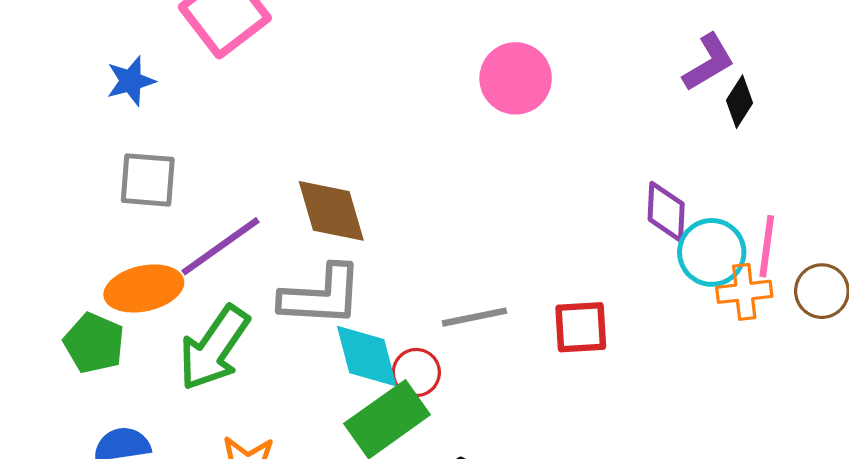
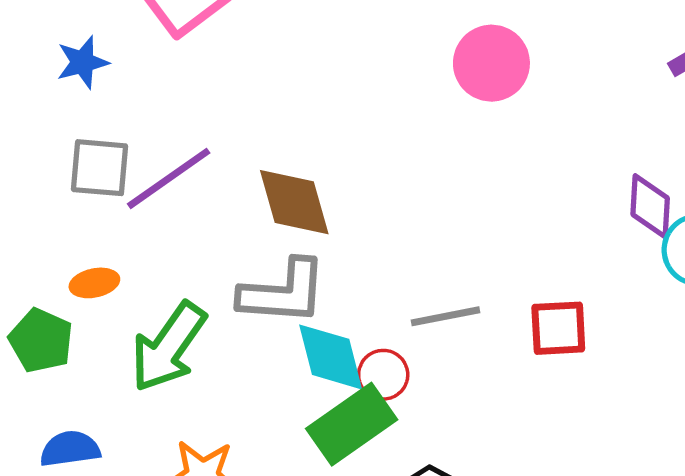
purple line: (221, 246) -> (169, 178), moved
orange ellipse: (144, 288) -> (94, 283), size x0.6

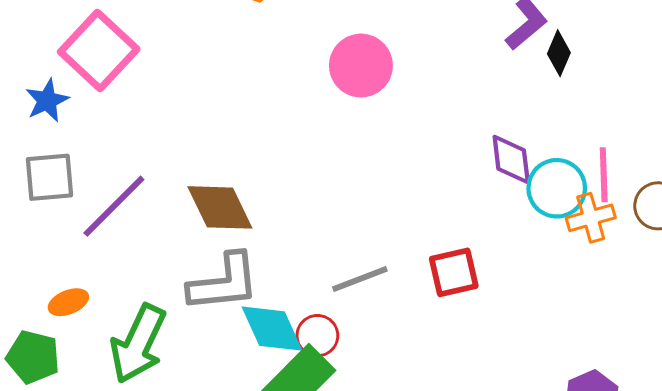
blue star: (83, 62) -> (47, 101), moved
gray square: (100, 168) -> (49, 177), moved

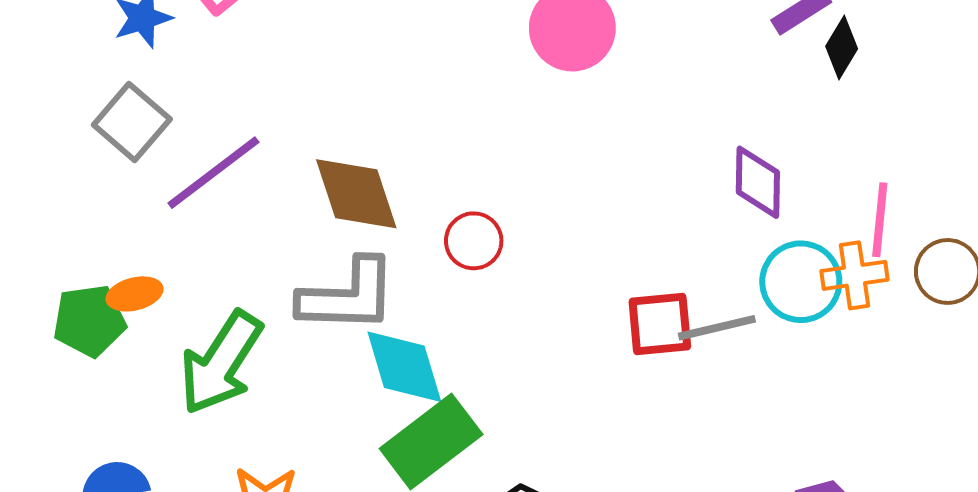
gray square: (49, 177) -> (132, 122), turned 38
cyan circle: (557, 188) -> (801, 282), moved
gray line: (360, 279) -> (717, 328), moved
red circle: (317, 336) -> (474, 241), moved
green pentagon: (33, 357) -> (89, 321), moved, turned -30

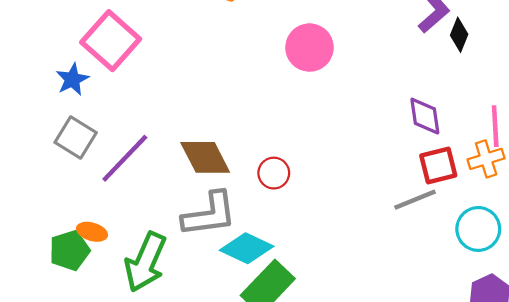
cyan circle: (801, 282) -> (478, 229), moved
orange ellipse: (135, 294) -> (92, 232), turned 40
red square: (660, 324) -> (438, 166), moved
cyan diamond: (404, 367) -> (247, 248), turned -39

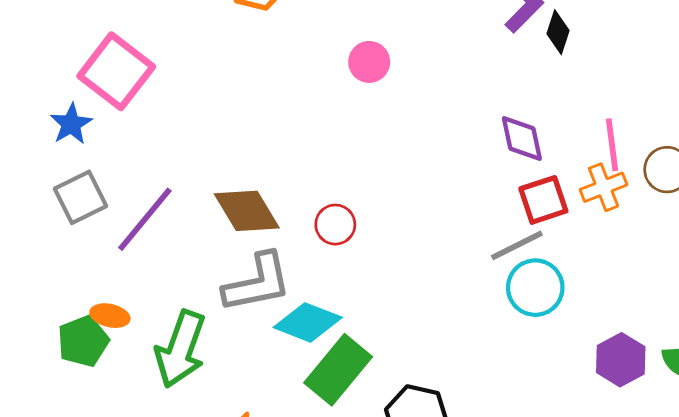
pink circle: (309, 48) -> (369, 62), size x0.7
gray square: (76, 137) -> (80, 197), turned 36
cyan circle: (478, 229) -> (535, 288), moved

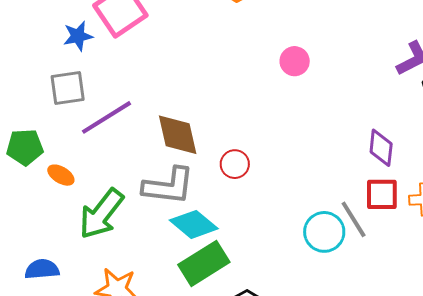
gray line: (517, 245) -> (354, 219), turned 66
cyan circle: (535, 288) -> (324, 232), moved
green pentagon: (83, 341) -> (25, 147), moved

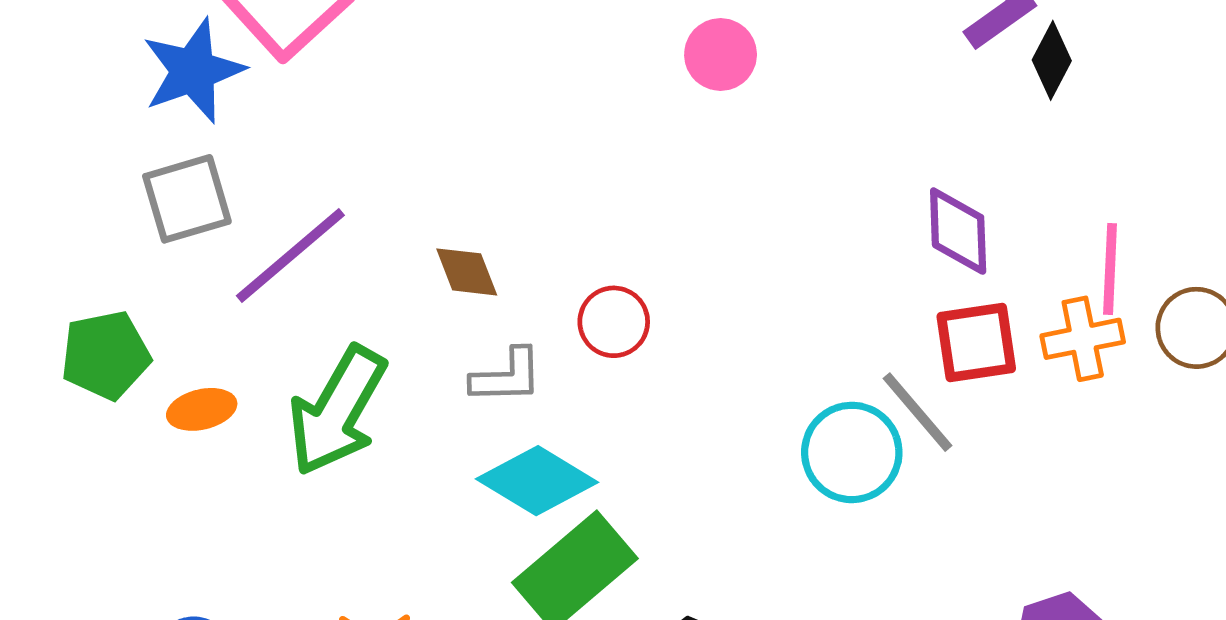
blue star: (78, 36) -> (193, 71), size x1.4
brown diamond: (178, 135) -> (467, 272), size x0.6
orange ellipse: (61, 175) -> (202, 409), turned -36
gray L-shape: (169, 186) -> (507, 376), moved, size x0.6
green arrow: (101, 214) -> (337, 411), moved

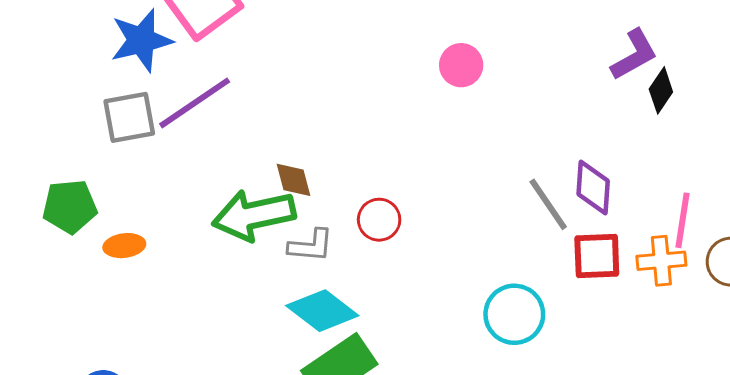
purple line: (290, 256) -> (195, 103), moved
green arrow: (337, 411) -> (254, 215), moved, turned 42
gray line: (917, 412) -> (548, 204), moved

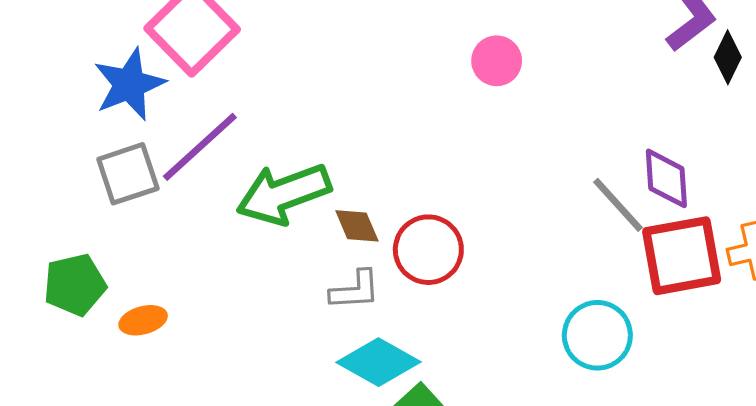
brown diamond: (294, 180) -> (357, 226), moved
green arrow: (254, 215) -> (284, 194), moved
red circle: (379, 220) -> (428, 250), size x1.4
red square: (597, 256) -> (682, 256), size x1.4

